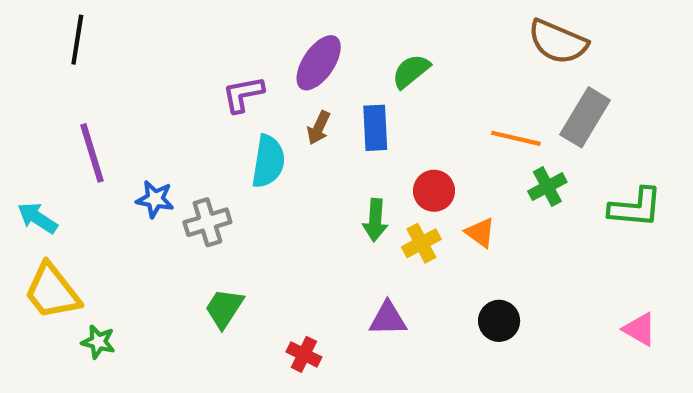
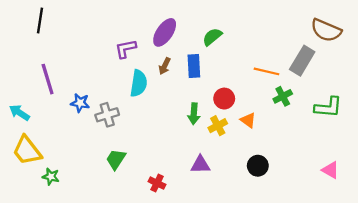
brown semicircle: (558, 42) -> (326, 30), moved

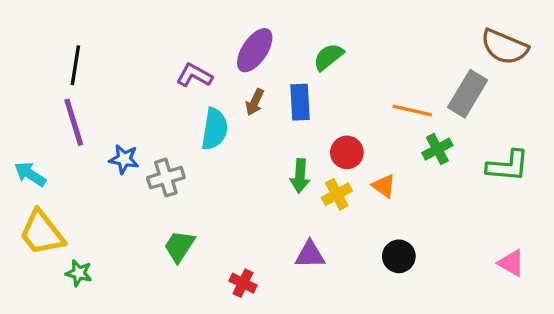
black line: (40, 21) -> (75, 65), moved
purple L-shape: (126, 49) -> (194, 75), turned 40

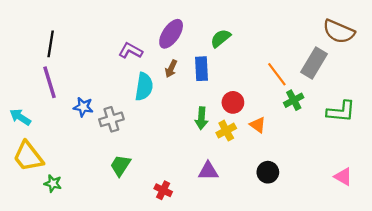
orange line: (412, 111) -> (277, 74), turned 40

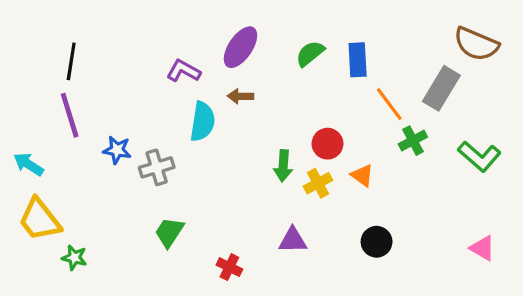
brown arrow: (171, 69) -> (240, 96), turned 66
blue rectangle: (201, 69) -> (358, 60), moved
green L-shape: (341, 111) -> (479, 156), turned 36

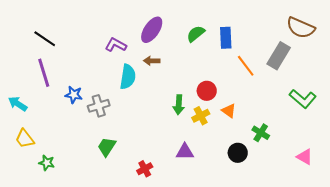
black line: (71, 61) -> (45, 39), turned -65
green cross: (413, 141) -> (261, 133), moved, turned -30
yellow trapezoid: (40, 220) -> (25, 139), size x0.7
red cross: (229, 267) -> (145, 169), turned 35

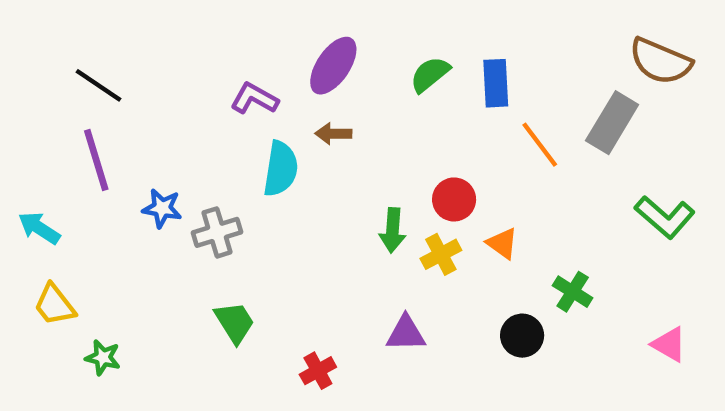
green trapezoid: (107, 147) -> (235, 322), turned 115

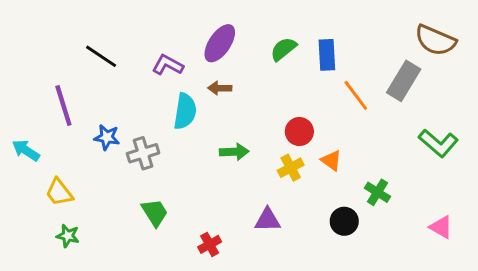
black line: (98, 85) -> (101, 56), moved
green arrow: (393, 230) -> (234, 152), moved, turned -96
yellow trapezoid: (55, 305) -> (59, 192), moved

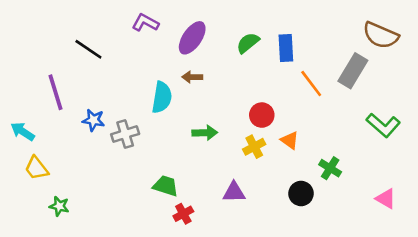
purple L-shape: (168, 65) -> (145, 23), moved
yellow trapezoid: (59, 192) -> (37, 168), moved
green trapezoid: (155, 213) -> (166, 186), moved, turned -40

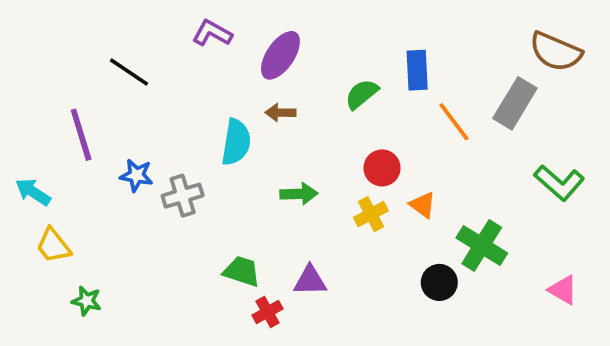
green semicircle: (248, 43) -> (362, 94), moved
green cross: (330, 168) -> (482, 245), size x1.5
purple triangle: (234, 192) -> (310, 281), moved

